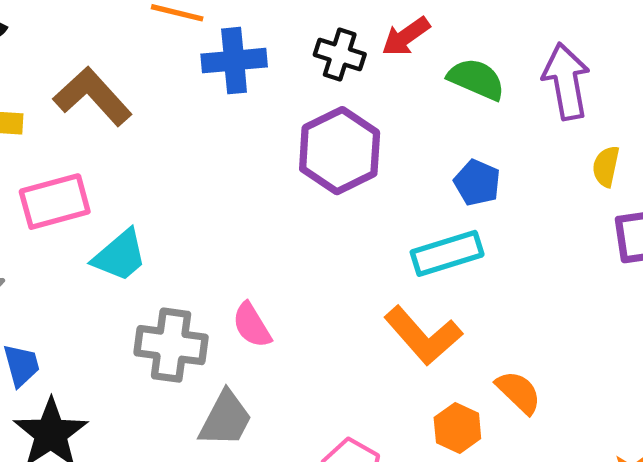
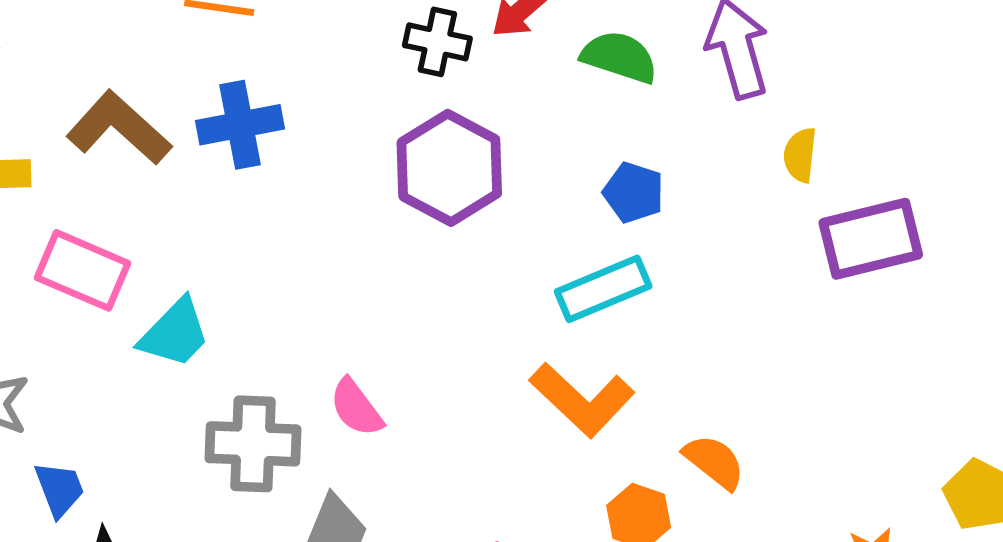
blue cross: (234, 61) -> (240, 125), moved
pink rectangle: (55, 202) -> (82, 270), turned 44

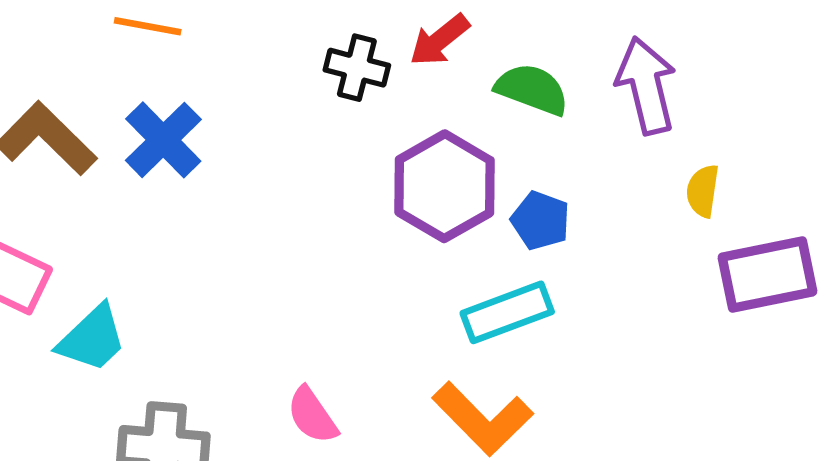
blue cross: (240, 125) -> (163, 140), turned -36
purple hexagon: (449, 168) -> (445, 186), moved
pink semicircle: (356, 408) -> (312, 415), moved

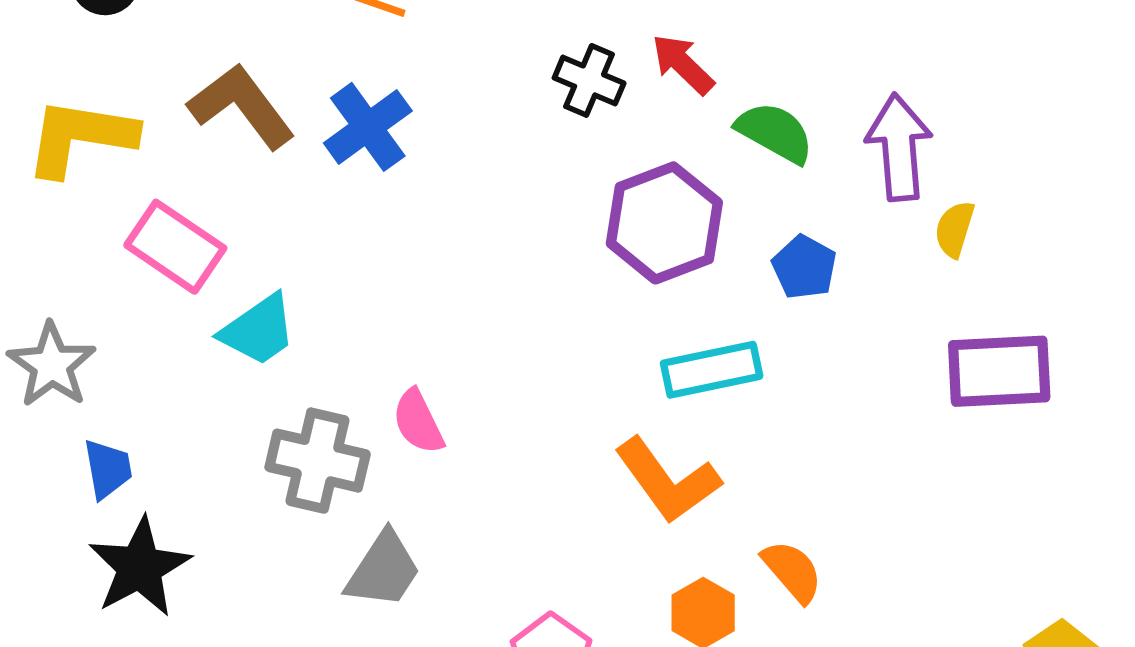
red arrow: (439, 40) -> (683, 64), turned 74
yellow semicircle: (703, 191) -> (954, 229), moved
blue pentagon: (540, 221) -> (804, 267), moved
pink semicircle: (312, 415) -> (418, 422), moved

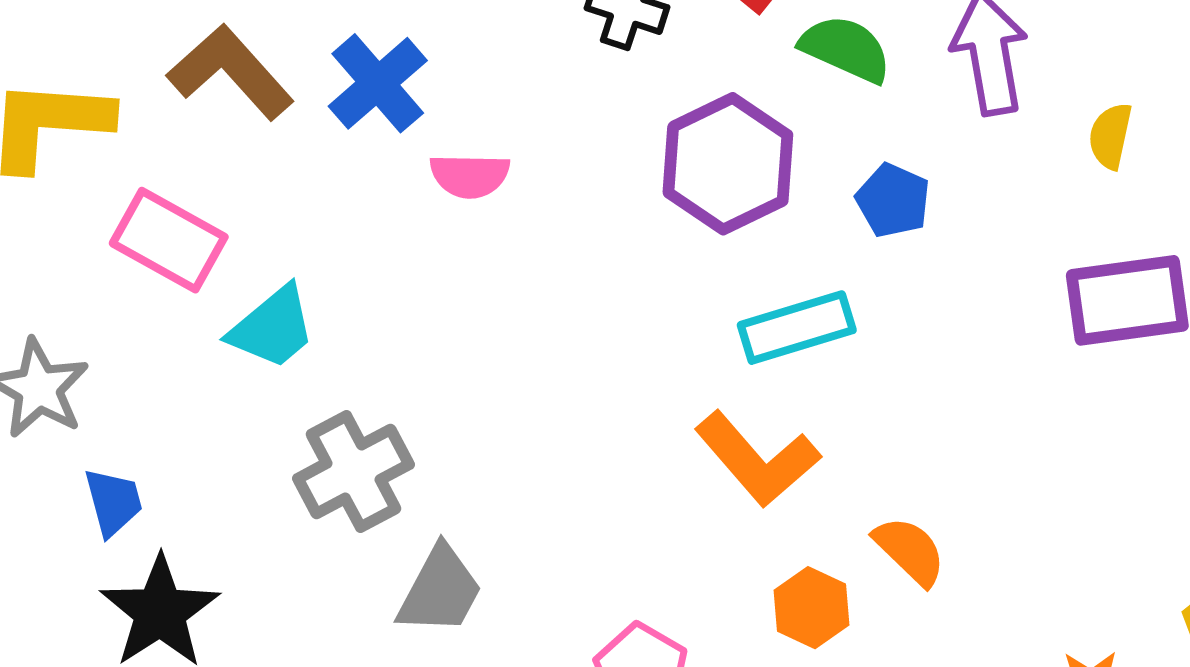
yellow semicircle: (954, 229) -> (1110, 136), moved
pink semicircle: (418, 422) -> (470, 176), moved, turned -58
gray cross: (318, 461) -> (353, 471), turned -36

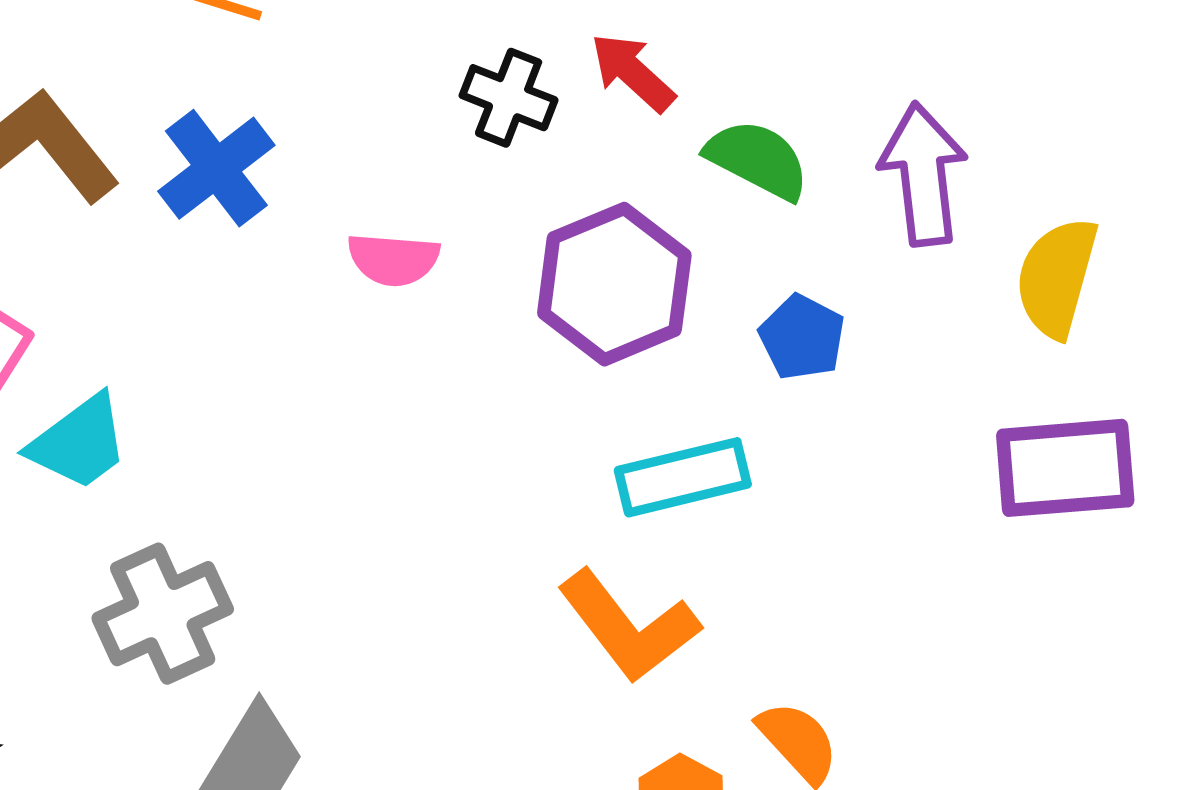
yellow semicircle: (1110, 136) -> (1057, 277), size x1.6
pink semicircle: (470, 176) -> (393, 259), moved

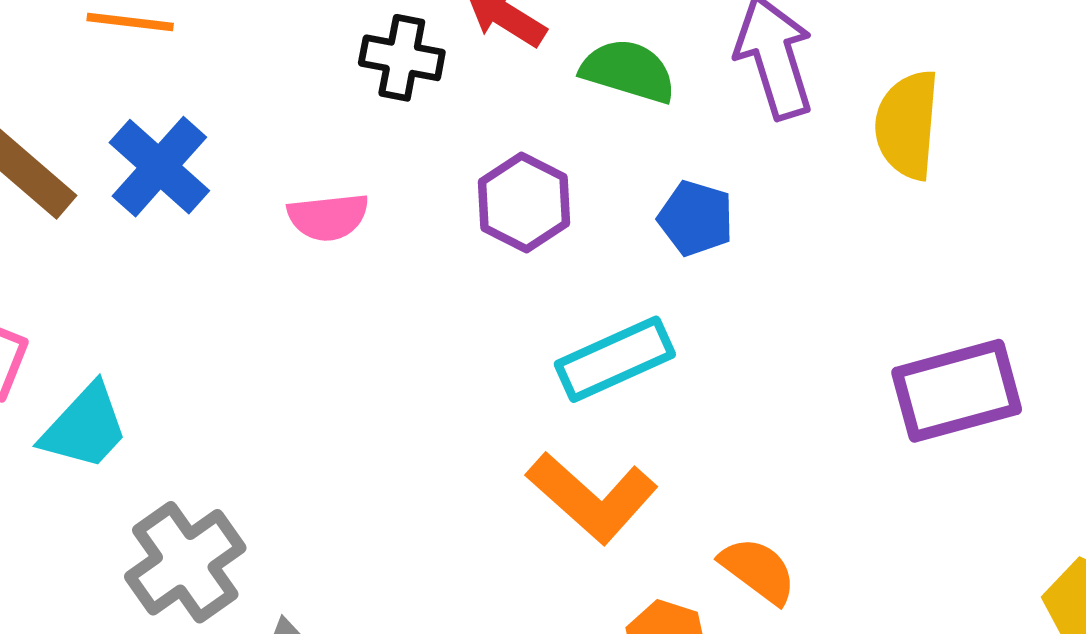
purple hexagon: (614, 284) -> (524, 203), size x0.7
purple rectangle: (1065, 468) -> (957, 391), moved

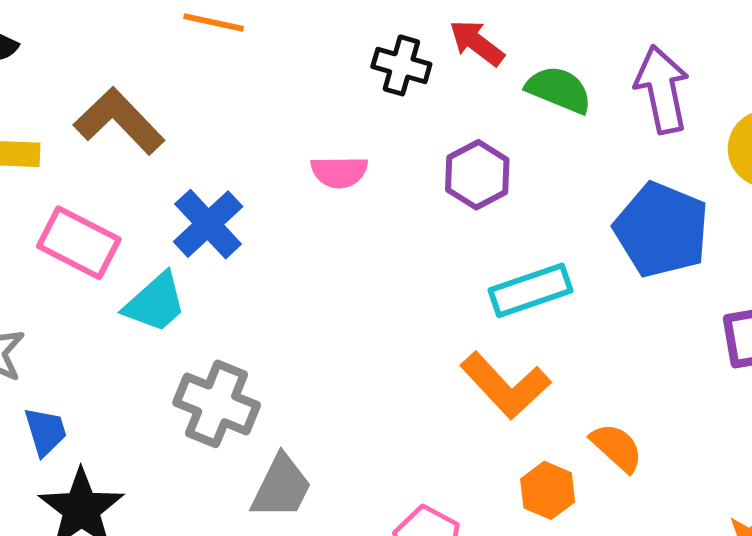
blue cross: (159, 167) -> (208, 224), moved
blue pentagon: (696, 218) -> (662, 230), moved, size x1.8
gray cross: (185, 562) -> (217, 404), turned -38

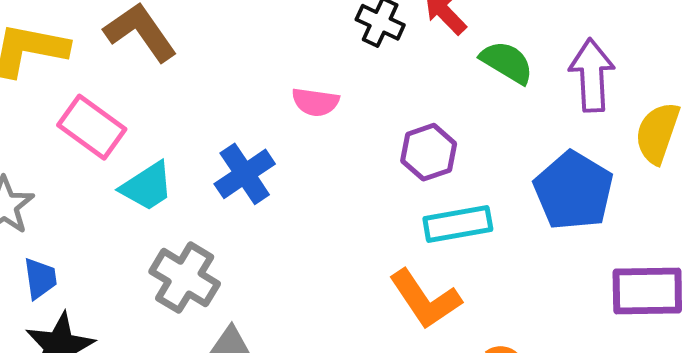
purple hexagon: (477, 175) -> (429, 152), moved
blue cross: (208, 224) -> (245, 174), moved

